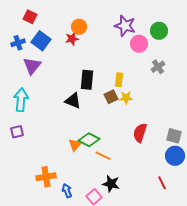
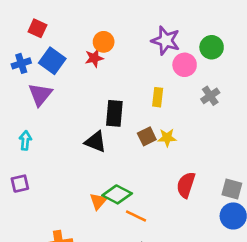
yellow rectangle: (119, 80) -> (158, 97), moved
cyan arrow: (21, 100) -> (25, 140), size x0.6

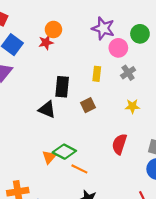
gray cross: (210, 96) -> (128, 73), moved
yellow star: (167, 138) -> (132, 106), moved

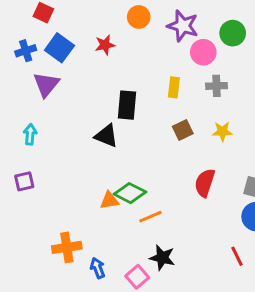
orange circle: (53, 29) -> (139, 17), moved
gray cross: (128, 73) -> (217, 86), turned 32
brown square: (88, 105) -> (183, 130), moved
orange triangle: (49, 157) -> (109, 200), turned 40
orange line: (79, 169) -> (150, 217), turned -49

